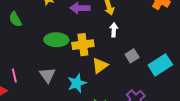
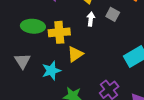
gray square: (132, 56) -> (113, 14), moved, turned -32

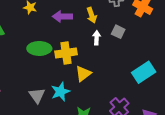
gray triangle: (22, 61) -> (37, 95), moved

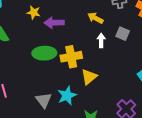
yellow arrow: (92, 15) -> (95, 18), turned 140
purple arrow: (62, 16) -> (54, 23), moved

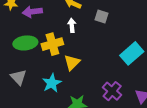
white arrow: (101, 40) -> (72, 25), moved
gray triangle: (44, 100) -> (19, 77), moved

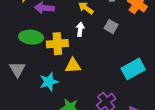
yellow triangle: (72, 62) -> (73, 66), turned 30

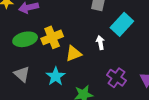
white arrow: (80, 29) -> (100, 43), moved
cyan rectangle: (133, 69) -> (122, 24), moved

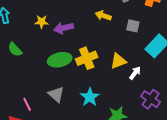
white arrow: (100, 43) -> (135, 73), moved, turned 48
yellow triangle: (74, 54) -> (118, 61), moved

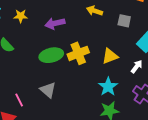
yellow star: (42, 22) -> (21, 16), moved
white arrow: (135, 73) -> (137, 67), moved
cyan star: (90, 97) -> (108, 87), moved

